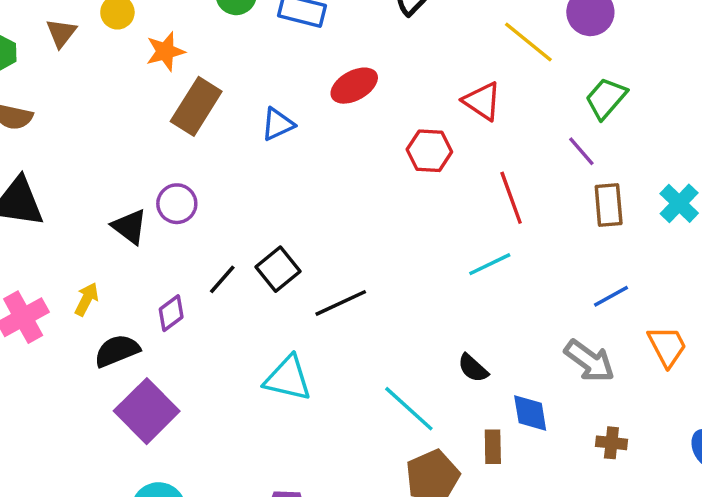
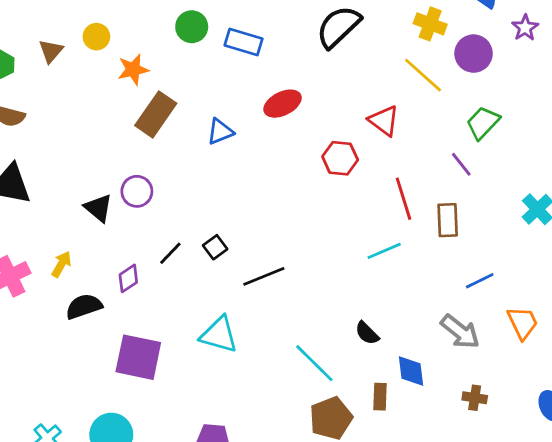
brown rectangle: (609, 205) -> (448, 220), moved
black square: (278, 269) -> (215, 247), size x0.7
purple square: (147, 411) -> (138, 357), moved, turned -36

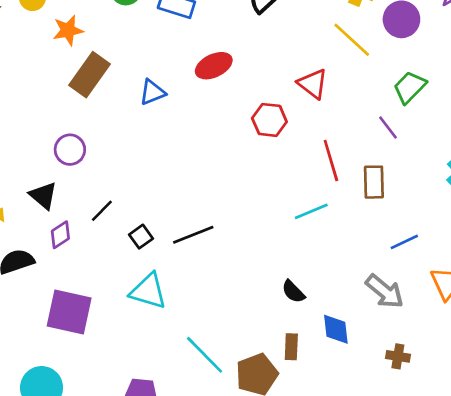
black triangle: (98, 208) -> (43, 196), moved
black square: (215, 247) -> (141, 237), moved
cyan line: (314, 363) -> (205, 355), moved
brown rectangle: (380, 397) -> (291, 347), moved

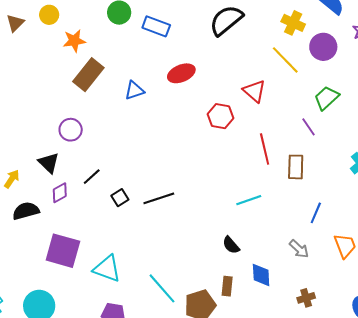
cyan line: (311, 211) -> (249, 200), moved
blue line: (404, 242) -> (316, 213), turned -45
cyan triangle: (148, 291) -> (107, 269), moved
gray arrow: (385, 291) -> (299, 249), size x0.7
brown cross: (398, 356) -> (306, 298), turned -30

